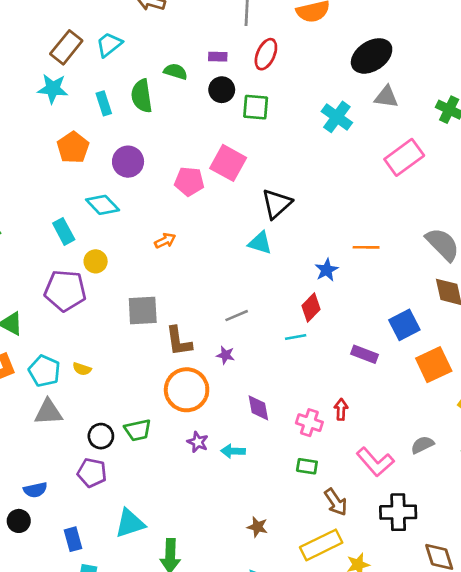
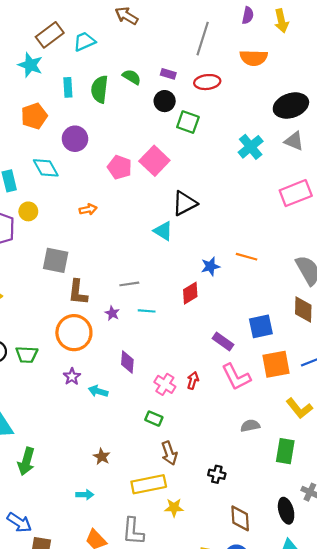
red ellipse: (266, 54) -> (207, 82), turned 45
cyan line: (296, 337) -> (147, 311), moved
pink L-shape: (375, 462) -> (236, 377), moved
black cross: (398, 512) -> (217, 474), size x0.6

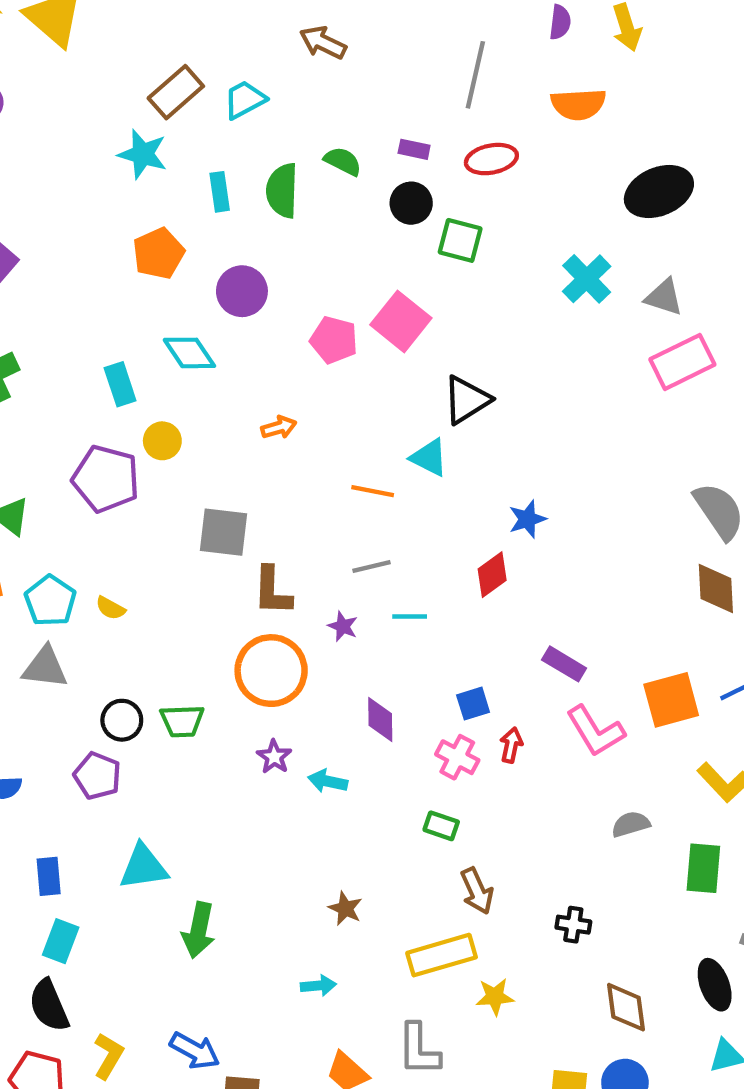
gray triangle: (294, 141) -> (664, 297), moved
orange line: (247, 257) -> (373, 491), moved
blue square: (261, 326) -> (473, 704), moved, size x0.7

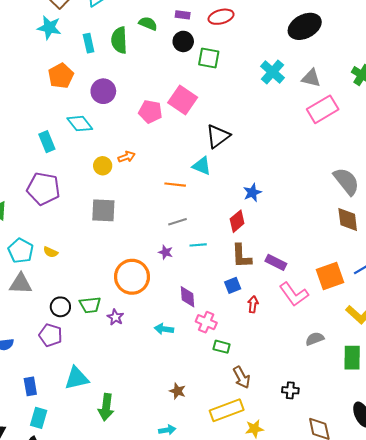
yellow circle: (162, 441) -> (103, 166), moved
brown L-shape: (272, 591) -> (241, 256), moved
purple star: (274, 757) -> (115, 317), moved
pink cross: (457, 757) -> (206, 322), moved

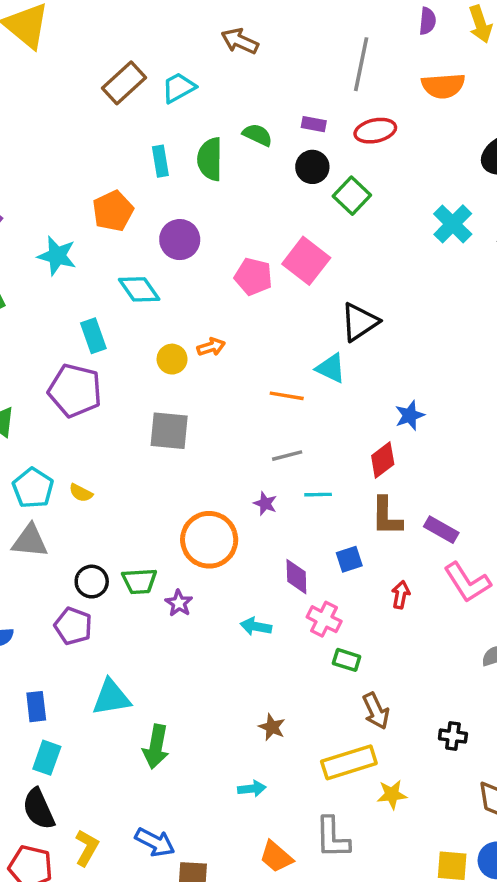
cyan star: (49, 28) -> (57, 256), moved
green square: (209, 58) -> (352, 196), turned 30
cyan rectangle: (47, 142) -> (93, 336), moved
blue square: (233, 285) -> (349, 559), moved

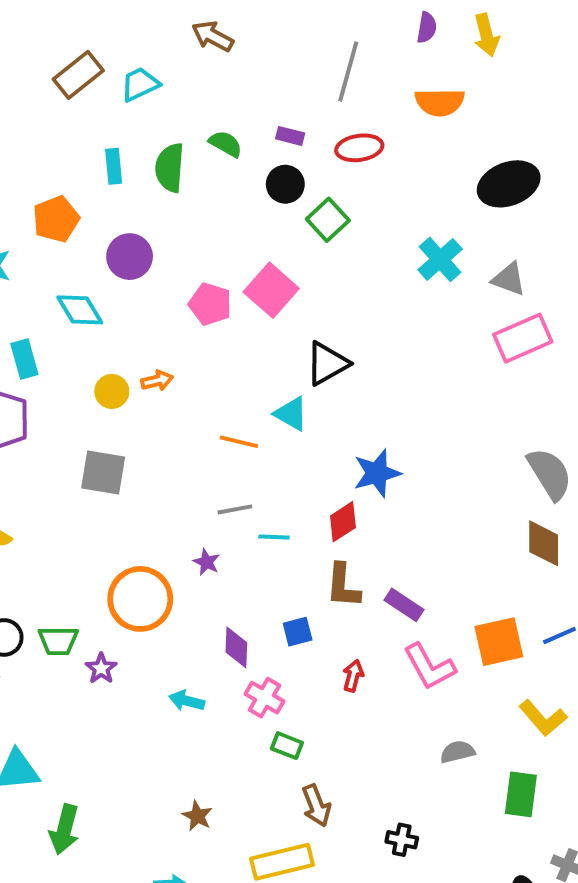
blue star: (410, 415) -> (377, 473), size x1.4
cyan line: (318, 495) -> (274, 537), moved

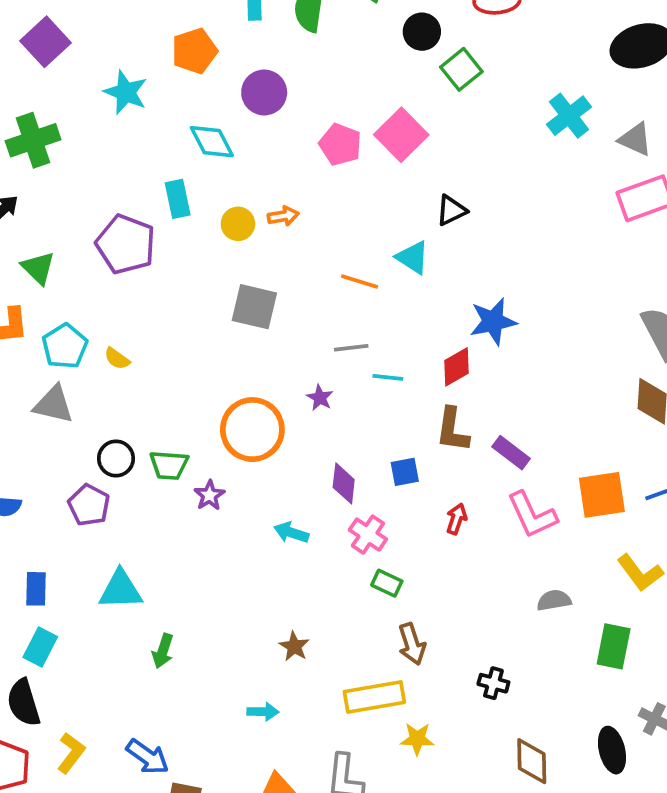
cyan rectangle: (24, 359) -> (178, 199), moved
black triangle: (327, 363) -> (451, 210), size x0.7
gray square: (103, 472) -> (254, 307), moved
green arrow: (64, 829) -> (163, 651), size x0.7

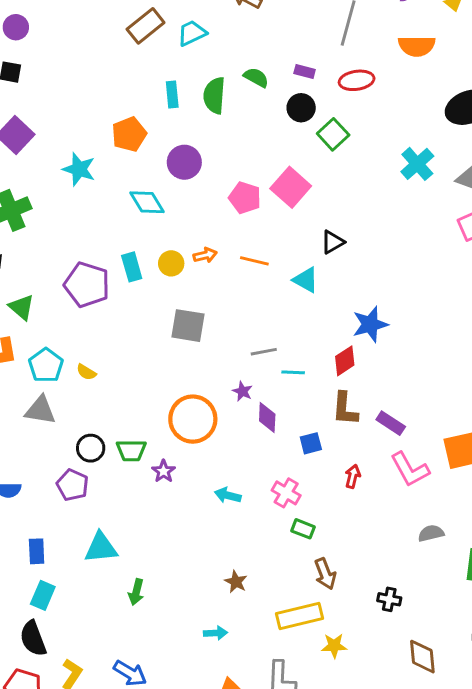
cyan rectangle: (178, 199) -> (132, 267), moved
orange line: (360, 282) -> (254, 261), moved
purple diamond: (344, 483) -> (267, 417), moved

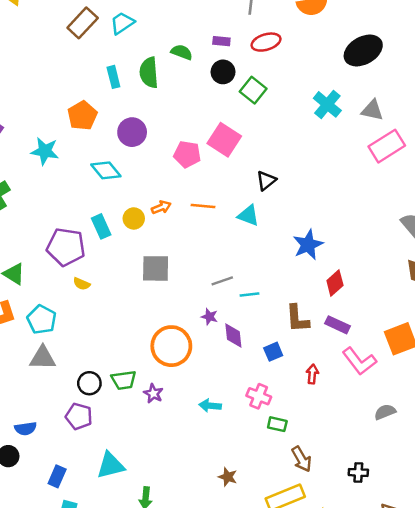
red diamond: (345, 361) -> (335, 283), moved
yellow semicircle: (86, 372) -> (82, 284), moved
blue rectangle: (37, 551) -> (57, 476), turned 35

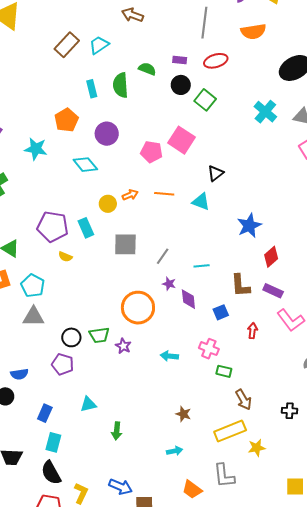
cyan rectangle: (101, 226) -> (86, 228), moved
gray line: (222, 281) -> (163, 256), moved, turned -36
cyan triangle: (110, 465) -> (88, 404), size x0.7

